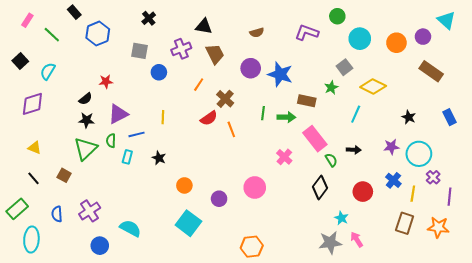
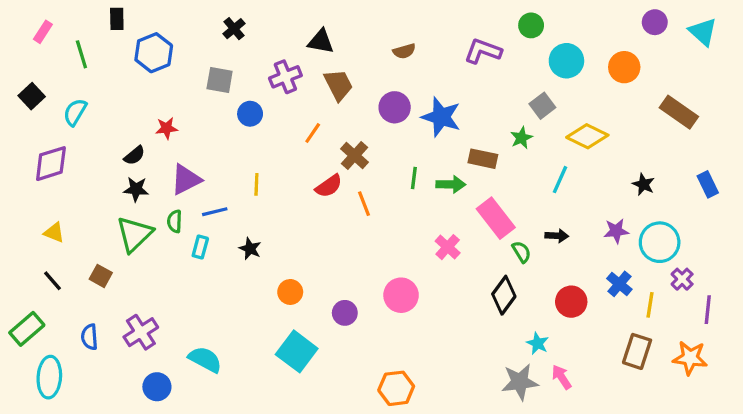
black rectangle: (74, 12) -> (117, 19), turned 40
green line: (52, 35) -> (81, 54), turned 30
purple circle: (423, 37) -> (655, 22), moved

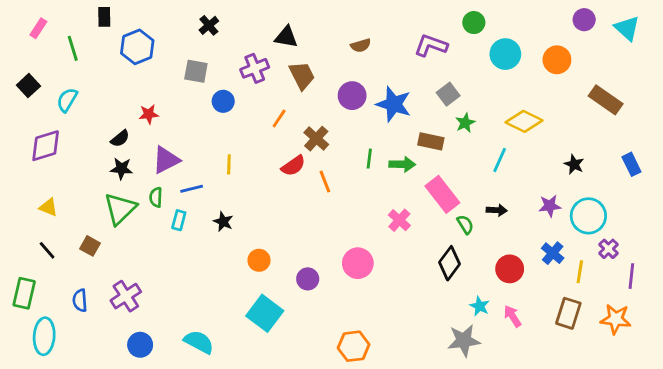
gray square: (542, 106) -> (448, 94), moved
green rectangle: (27, 329) -> (24, 293), turned -36
cyan semicircle: (205, 359) -> (199, 342), moved
pink arrow: (562, 377) -> (513, 316), moved

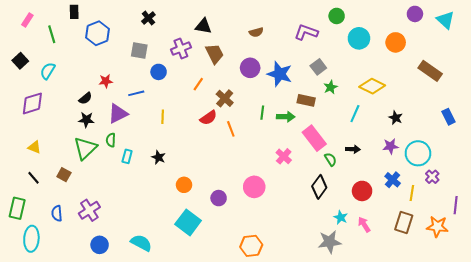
black star: (574, 164) -> (396, 118), moved
blue line: (192, 189) -> (136, 93), moved
purple line: (631, 276) -> (456, 205), moved

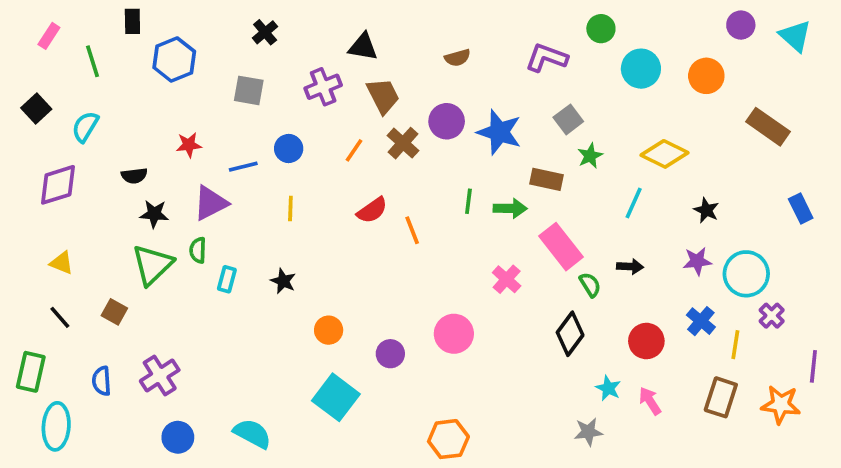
blue circle: (159, 72) -> (289, 149), moved
black semicircle: (85, 98) -> (134, 176), moved, turned 32
brown cross: (225, 98) -> (403, 143), moved
gray star: (329, 242) -> (588, 432), size x0.7

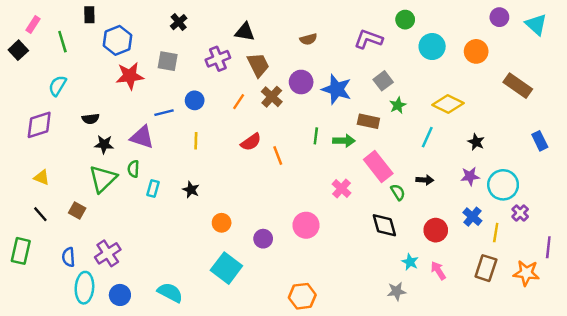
black square: (36, 109) -> (18, 50), moved
red star: (189, 145) -> (130, 76), moved, size x1.6
purple triangle: (211, 203) -> (142, 137), turned 45
black diamond: (570, 334) -> (384, 225), turned -52
cyan ellipse: (56, 426) -> (84, 288), moved

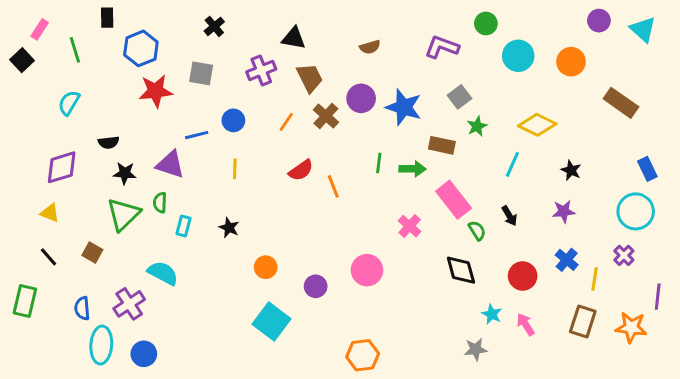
purple diamond: (39, 125) -> (62, 167), moved
black arrow: (425, 180) -> (509, 216), turned 56
cyan circle: (503, 185) -> (636, 211), moved
cyan semicircle: (170, 293) -> (163, 273), moved

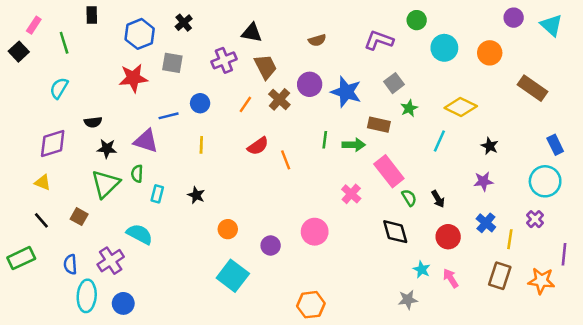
blue hexagon: (141, 48) -> (140, 34), moved
black arrow: (509, 216) -> (438, 199), moved
green rectangle: (25, 301) -> (21, 258), turned 52

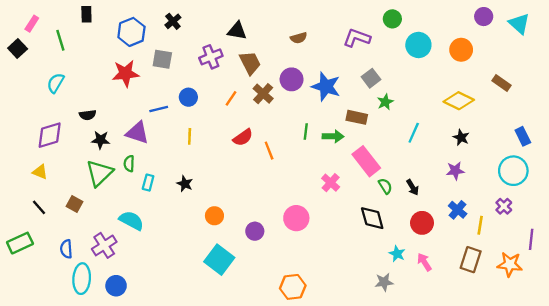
brown rectangle: (533, 88) -> (501, 83), size x0.7
yellow diamond: (461, 107) -> (459, 101), moved

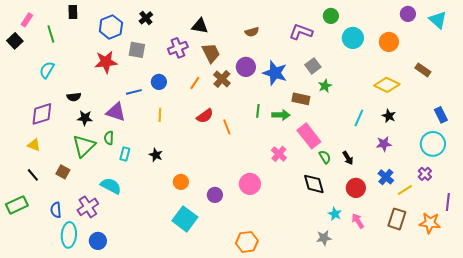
cyan line: (414, 133) -> (359, 118), moved
yellow line: (480, 225) -> (405, 190), turned 49

